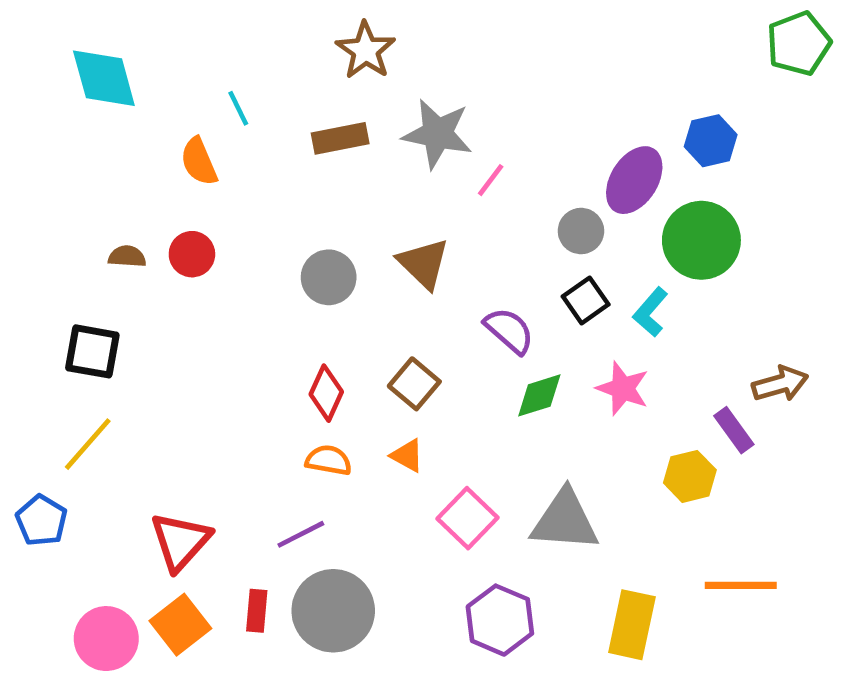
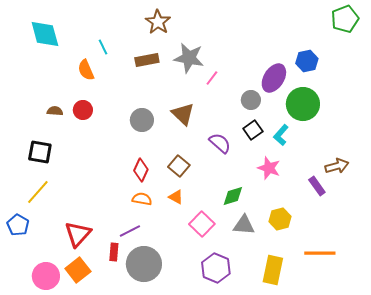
green diamond: (539, 395) -> (233, 196), moved
yellow hexagon: (690, 476) -> (280, 219), moved
gray triangle: (565, 520) -> (244, 225), size x0.7
red rectangle: (257, 611) -> (114, 252), moved

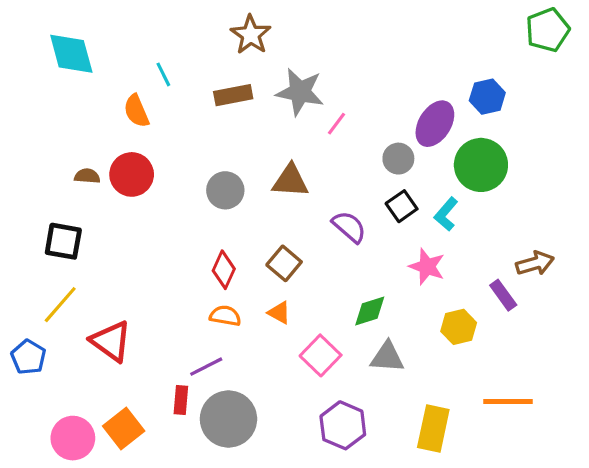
red circle: (83, 110) -> (132, 174), size x1.4
brown triangle: (183, 114) -> (290, 181), turned -40
yellow hexagon: (280, 219) -> (459, 327), moved
red triangle: (78, 234) -> (111, 341), moved, turned -36

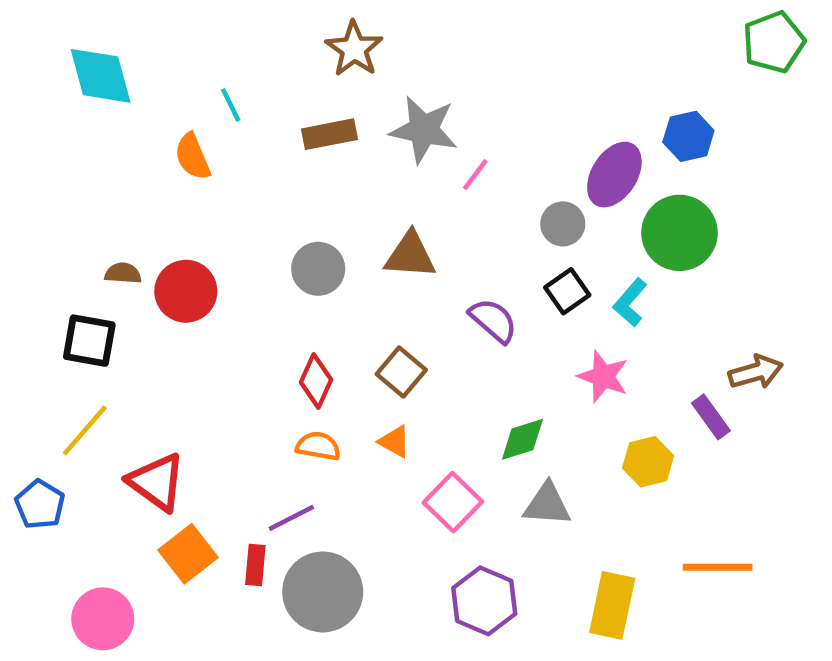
red circle: (132, 174) -> (186, 291), moved
brown semicircle: (87, 176) -> (123, 273), moved
orange square: (124, 429) -> (188, 554), moved

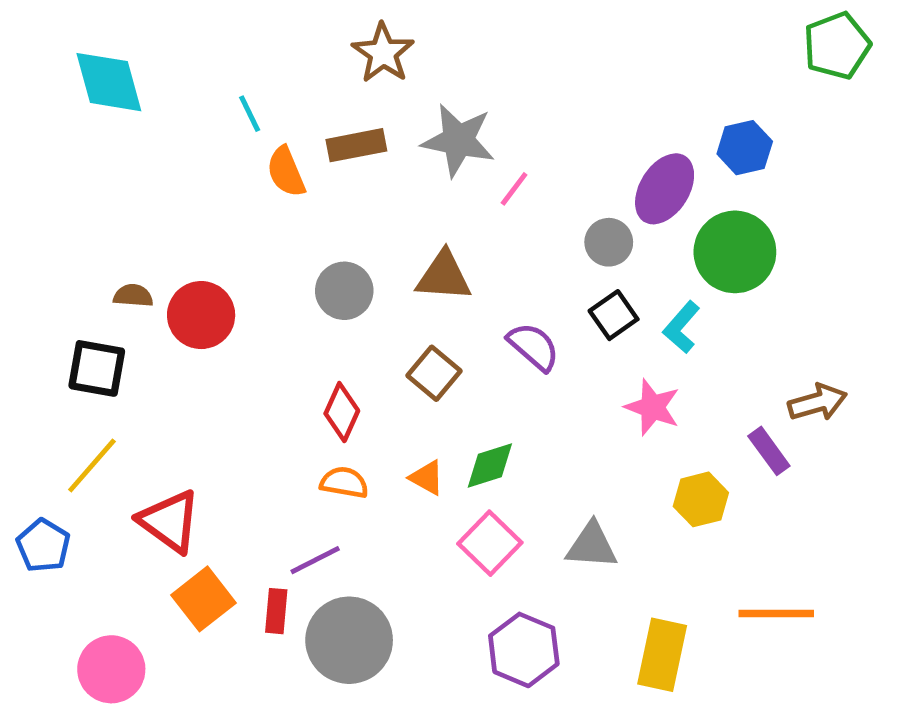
orange semicircle: (193, 157) -> (286, 172), moved
brown square: (401, 372) -> (434, 373), moved
green diamond: (522, 439) -> (490, 465), moved

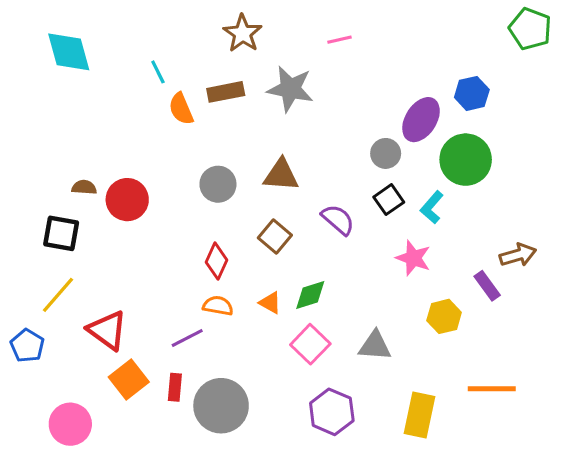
green pentagon: (837, 46) -> (530, 29), turned -30
pink line: (514, 189) -> (339, 40), moved, turned 40
purple line: (315, 560) -> (187, 338), moved

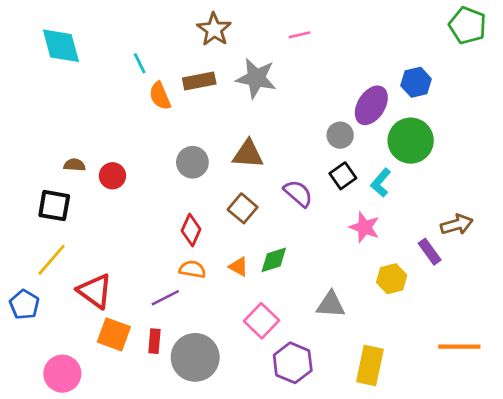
red circle: (127, 200) -> (112, 176), size x0.7
pink square: (310, 344) -> (262, 321), moved
orange square: (129, 380) -> (114, 334), turned -32
orange line: (492, 389) -> (459, 347), moved

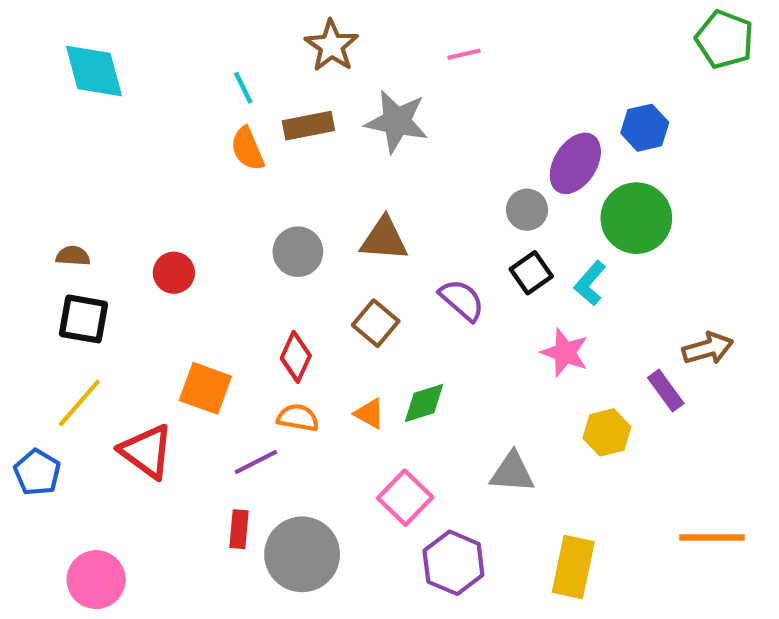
cyan line: (140, 63) -> (243, 88), moved
brown semicircle: (75, 165) -> (73, 256), moved
orange square: (114, 334) -> (205, 388), moved

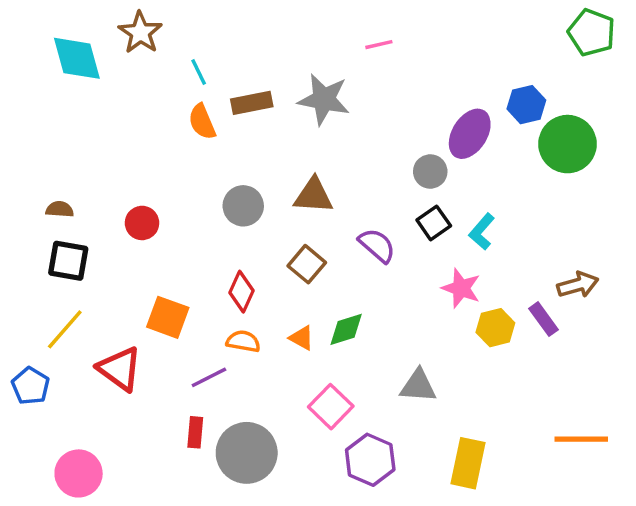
brown star: (332, 46) -> (140, 33), moved
green circle: (636, 218) -> (567, 144), moved
yellow hexagon: (607, 432) -> (495, 328), moved

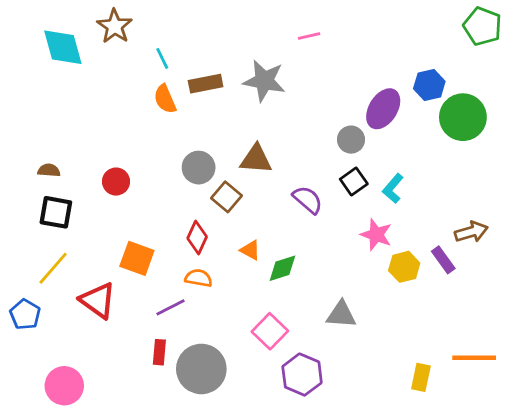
brown square: (307, 264) -> (227, 197), moved
orange triangle: (302, 338) -> (250, 250), moved
yellow rectangle: (468, 463) -> (421, 377), moved, size x0.7

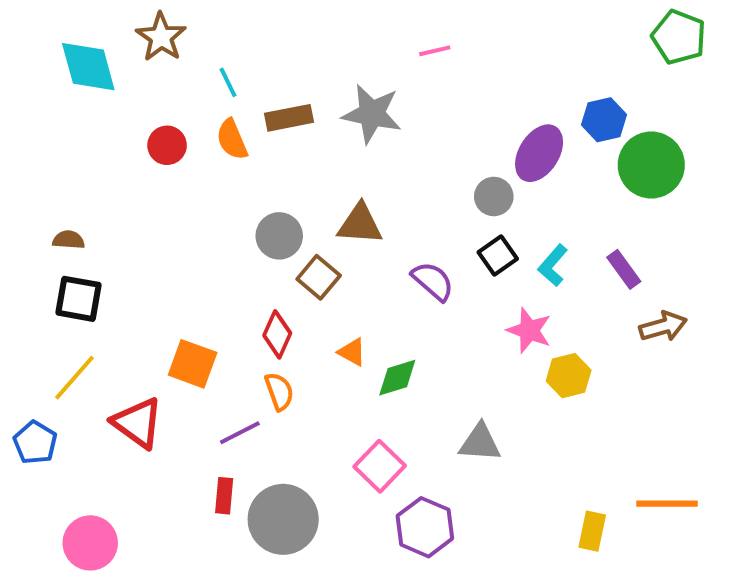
red circle: (116, 182) -> (167, 145), moved
purple rectangle: (443, 260) -> (624, 269), moved
orange semicircle: (199, 278) -> (279, 391), turned 60

